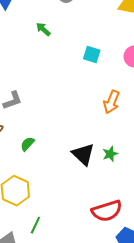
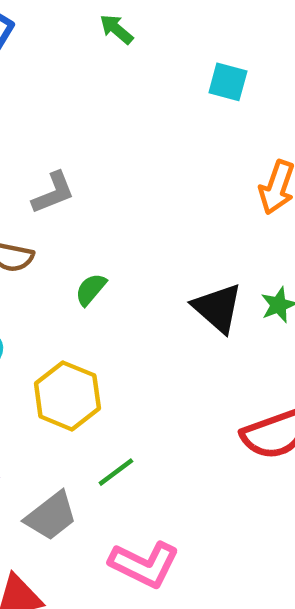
green line: (35, 225) -> (116, 472), turned 30

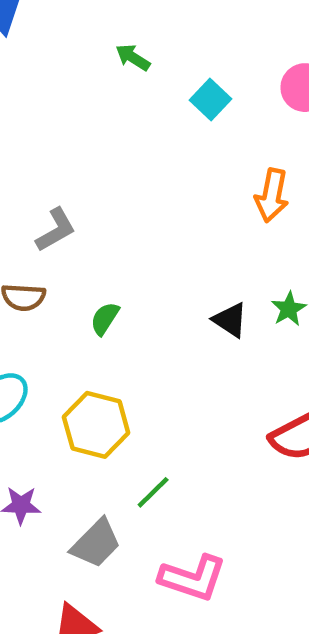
green arrow: (116, 29) -> (133, 57), moved
cyan square: (228, 82) -> (211, 99), turned 36
black triangle: (218, 308) -> (230, 320), size x0.7

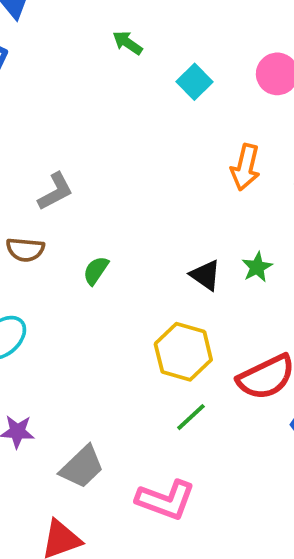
yellow hexagon: (96, 425) -> (183, 352), moved
green line: (153, 492) -> (191, 417), moved

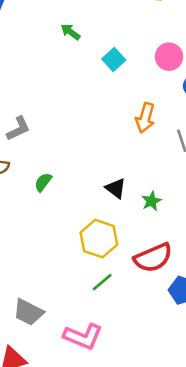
green star: (257, 267) -> (151, 201), moved
gray trapezoid: (82, 467) -> (28, 312), turned 68

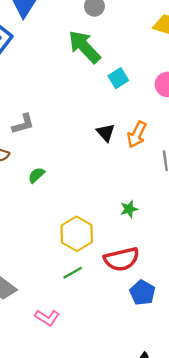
green arrow: (70, 32) -> (84, 47), size x2.0
black triangle: (116, 188) -> (106, 132), moved
pink L-shape: (83, 336) -> (47, 318), size x0.7

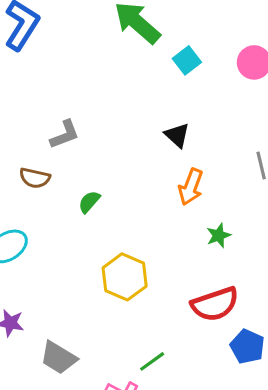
orange arrow: (137, 135) -> (191, 187), moved
yellow hexagon: (77, 234) -> (125, 277), moved
green line: (73, 273) -> (152, 361), moved

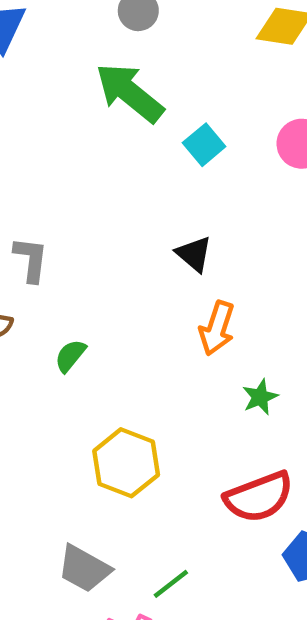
gray L-shape: (65, 134) -> (31, 259), turned -60
gray trapezoid: (58, 358) -> (84, 569), moved

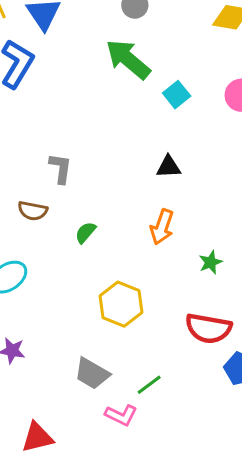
black triangle: (194, 254) -> (169, 167), turned -44
orange arrow: (217, 328) -> (162, 227), moved
red semicircle: (259, 497) -> (208, 328), turned 30

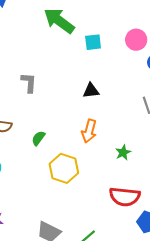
cyan square: (177, 95) -> (93, 42), turned 36
gray L-shape: (61, 168) -> (29, 83), moved
yellow hexagon: (121, 304) -> (64, 168), moved

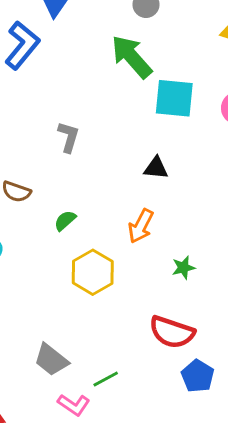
cyan square: (93, 42) -> (174, 98), size x1.6

